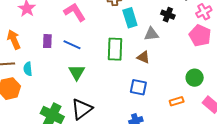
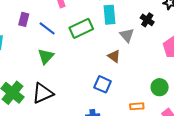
gray triangle: (151, 34) -> (127, 35), turned 42
green rectangle: (115, 49) -> (81, 28), moved, turned 50

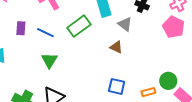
blue square: (103, 84) -> (117, 86), moved
green circle: (160, 87) -> (168, 81), moved

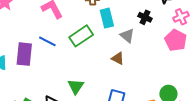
purple rectangle: (21, 28) -> (24, 54), moved, size x1.6
green triangle: (49, 60) -> (76, 86), moved

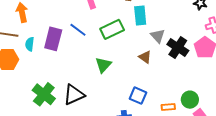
black cross: (145, 17) -> (178, 47), moved, size x1.5
green triangle: (76, 86) -> (103, 65), moved

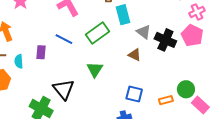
purple rectangle: (53, 39) -> (41, 52), size x0.6
black triangle: (74, 95) -> (63, 89), moved, turned -35

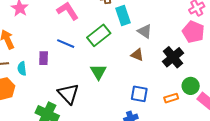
black cross: (165, 40) -> (173, 57), moved, turned 30

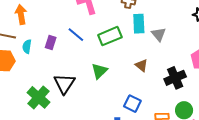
gray triangle: (145, 31) -> (159, 34), moved

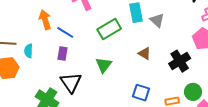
orange arrow: (21, 14) -> (45, 20), moved
blue line: (76, 35) -> (65, 32), moved
purple rectangle: (51, 42) -> (63, 53), moved

